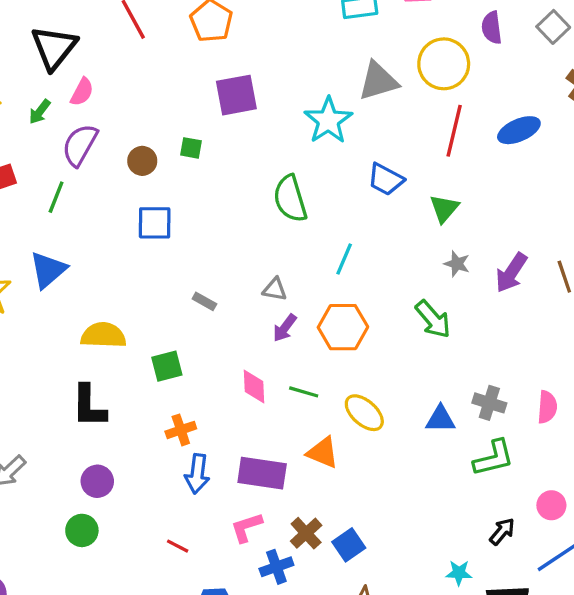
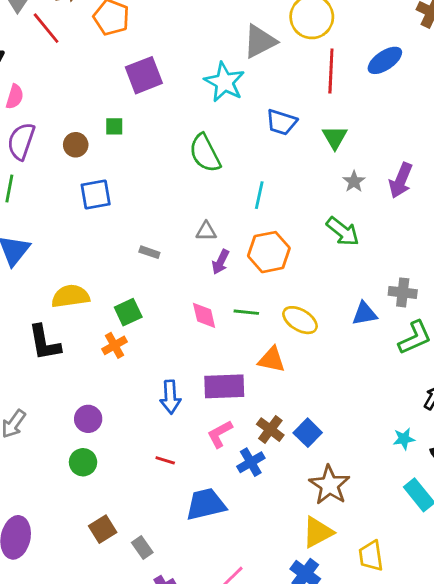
gray star: (457, 264) -> (354, 181), turned 30
black L-shape: (89, 406) -> (44, 343), moved
orange cross: (181, 430) -> (115, 345), moved

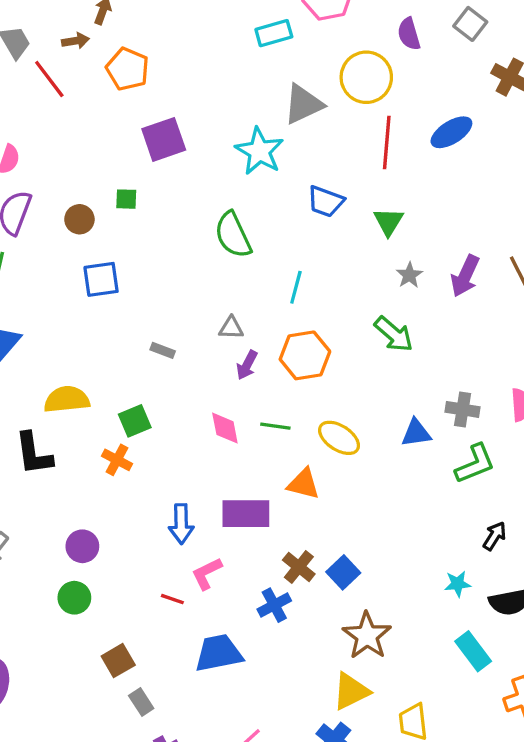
orange cross: (115, 345) -> (117, 460), turned -35
pink L-shape: (220, 434) -> (207, 573), moved
brown square: (103, 529) -> (118, 661), moved

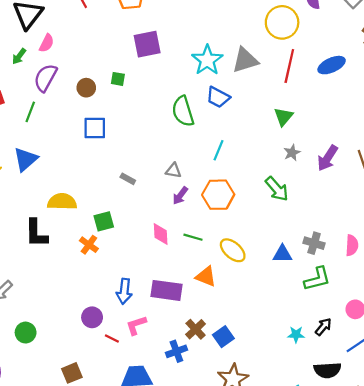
gray triangle: (303, 104) -> (245, 60), moved
blue trapezoid: (326, 201) -> (218, 97), moved
purple circle: (82, 546) -> (92, 317), moved
cyan star: (458, 584) -> (296, 335), moved
green circle: (74, 598) -> (26, 333), moved

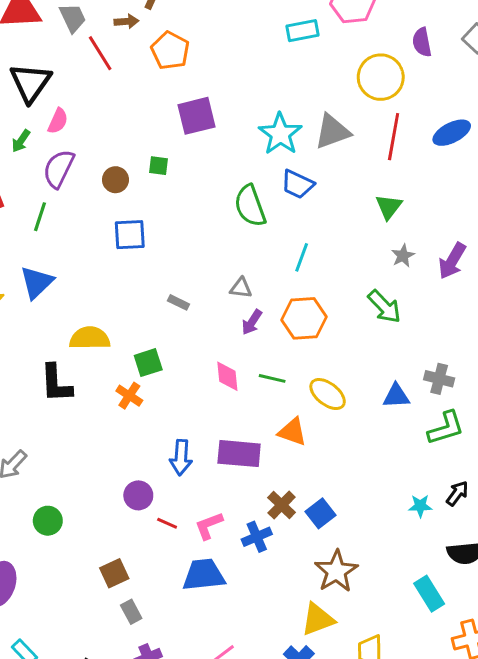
pink L-shape: (136, 325) -> (209, 526), moved

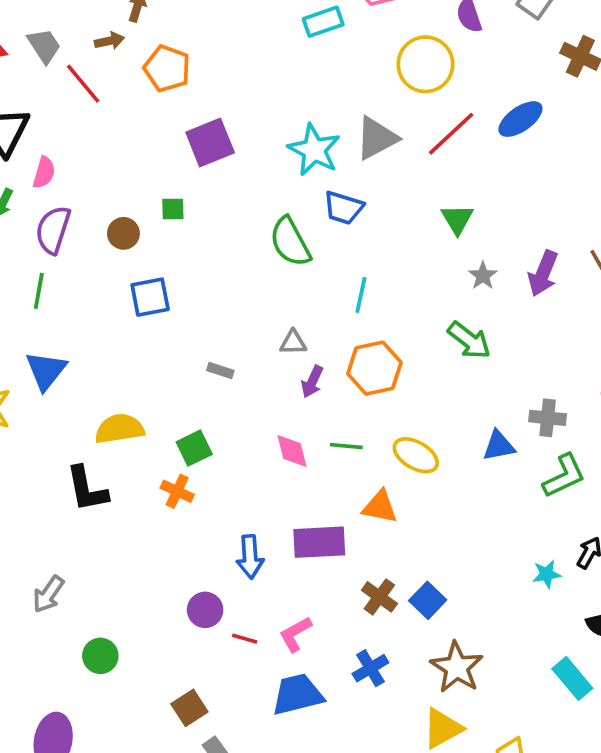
red line: (394, 137) -> (451, 134), turned 45
blue cross: (257, 537) -> (370, 668), moved

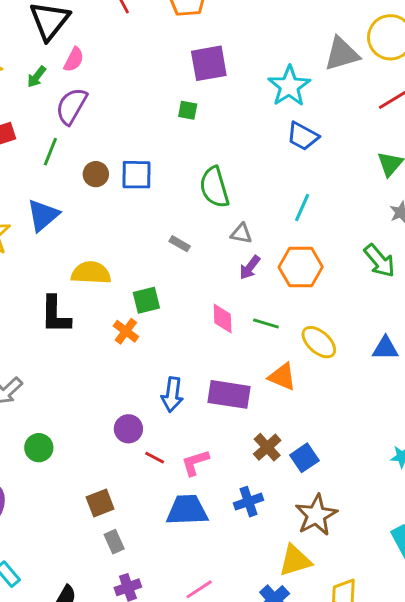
gray triangle: (377, 138) -> (342, 54), moved
green square: (173, 209) -> (188, 110), moved
brown circle: (123, 233) -> (96, 174), moved
green semicircle: (290, 242) -> (214, 187), moved

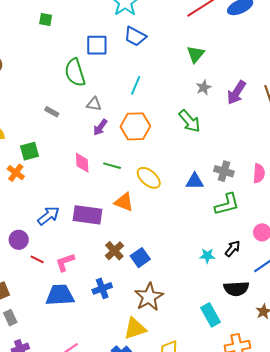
green square: (188, 110) -> (46, 20), moved
blue square: (136, 175) -> (97, 45), moved
blue arrow: (172, 395) -> (48, 216), turned -135

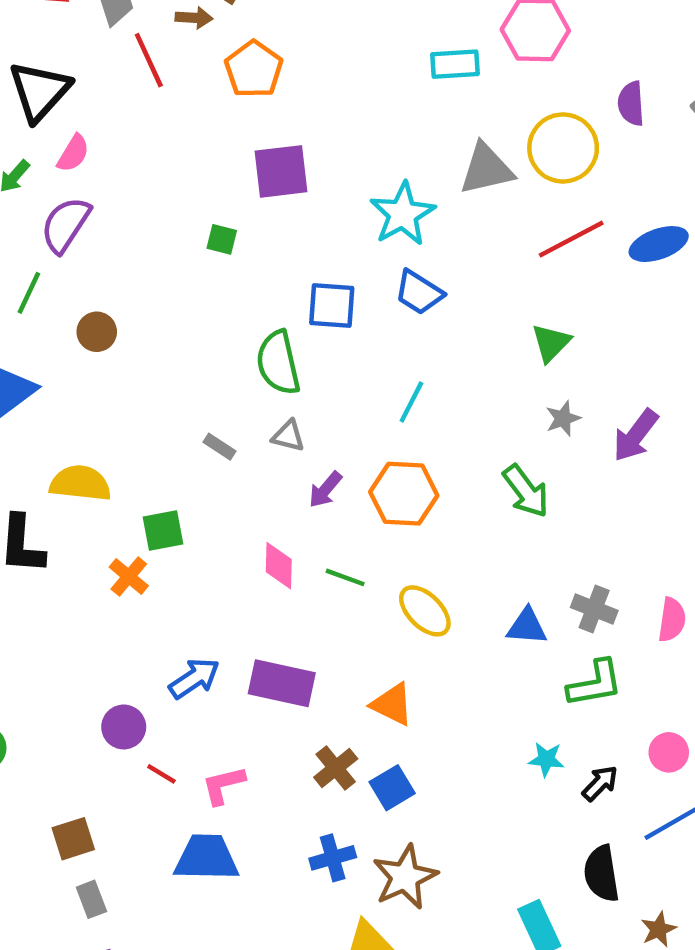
gray triangle: (94, 104) -> (288, 436), moved
orange triangle: (124, 202) -> (392, 704), moved
cyan star: (207, 256) -> (546, 759), moved
blue cross: (102, 288) -> (333, 858), moved
black semicircle: (236, 289) -> (601, 874), turned 80

